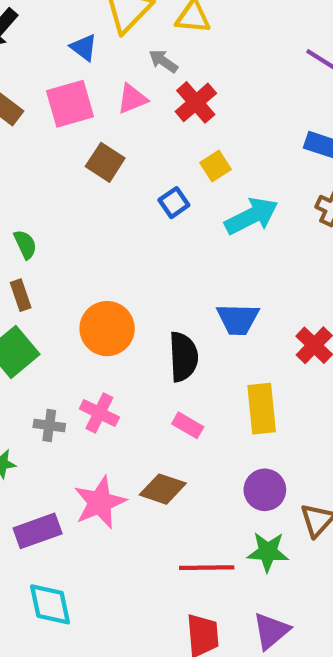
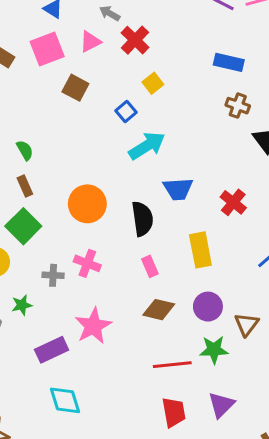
cyan arrow: (251, 216) -> (147, 146), moved
pink rectangle: (188, 425) -> (150, 266), turned 42
brown diamond: (163, 489) -> (159, 310), moved

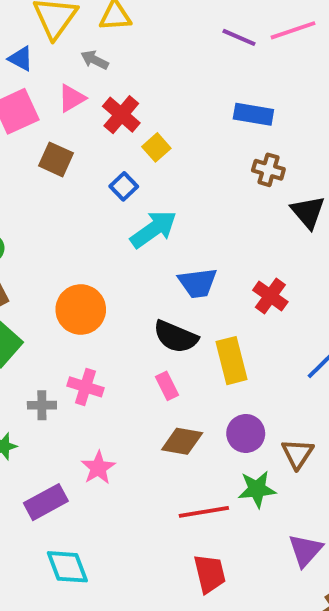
red cross: (135, 40) -> (121, 115), moved
black semicircle: (142, 219) -> (176, 337), moved, turned 124
pink star: (93, 326) -> (98, 468), size x0.7
purple triangle: (221, 405) -> (305, 550), moved

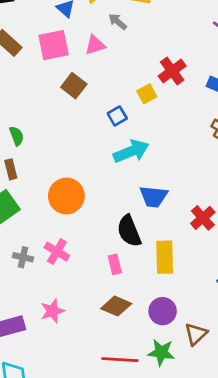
red cross: (121, 115) -> (172, 71), moved
black semicircle: (176, 337) -> (129, 231), turned 32

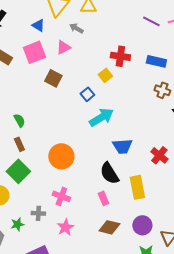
red cross: (172, 71) -> (120, 56), turned -36
gray cross: (23, 257) -> (38, 213), moved
pink star: (52, 311) -> (65, 227), moved

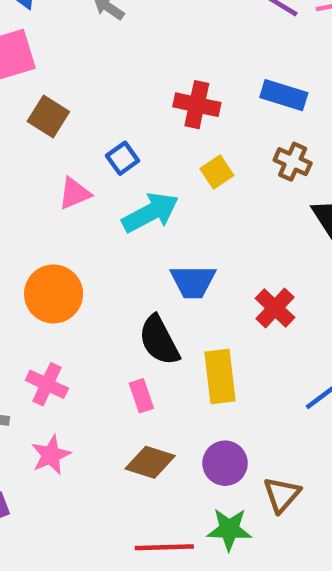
pink triangle: (63, 47) -> (75, 193), moved
red cross: (120, 56) -> (197, 105), moved
yellow square: (105, 75) -> (217, 172), moved

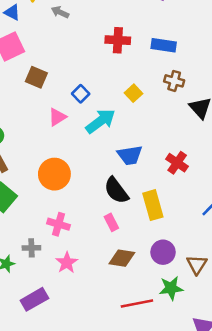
red cross: (197, 105) -> (118, 40), moved

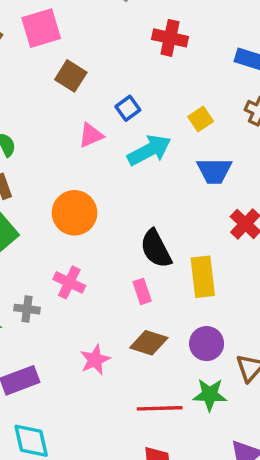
red cross: (118, 40) -> (170, 38), moved
blue trapezoid: (130, 155) -> (214, 171), moved
pink star: (67, 263) -> (95, 360), moved

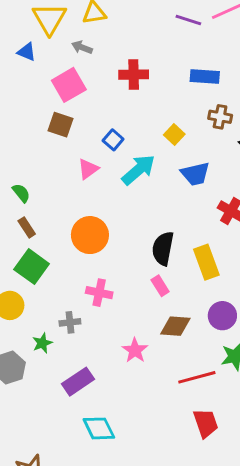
pink square: (41, 28) -> (69, 85), moved
black semicircle: (156, 249) -> (163, 248), turned 52

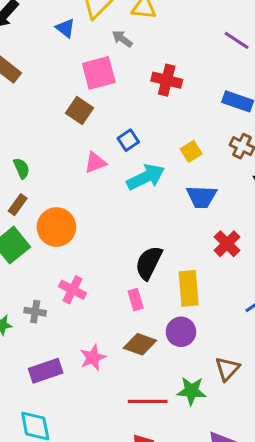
brown rectangle: (27, 227) -> (18, 205), turned 54
orange circle: (90, 235) -> (56, 227), moved
purple circle: (222, 316) -> (181, 332), moved
purple rectangle: (78, 382) -> (46, 371), moved

